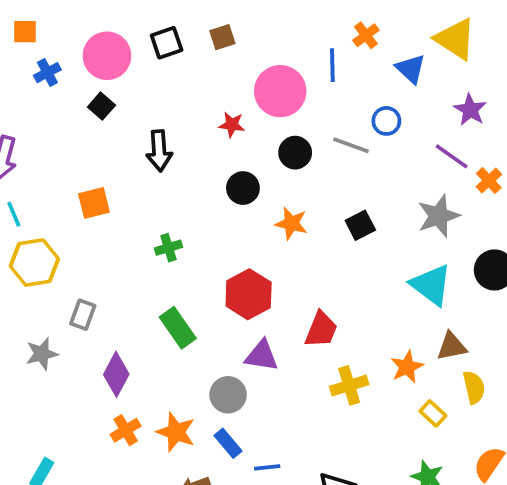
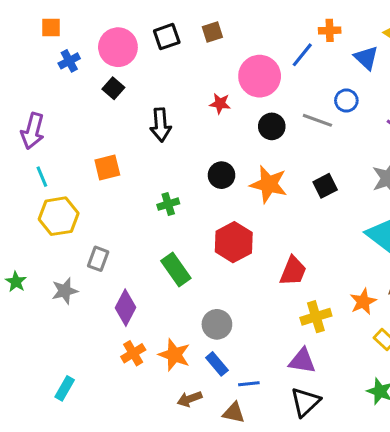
orange cross: (366, 35) -> (330, 30), turned 35
blue line: (332, 65) -> (302, 55), turned 40
black circle: (243, 188) -> (222, 175), moved
orange star: (291, 223) -> (269, 184), size x1.4
purple triangle: (262, 356) -> (302, 361), moved

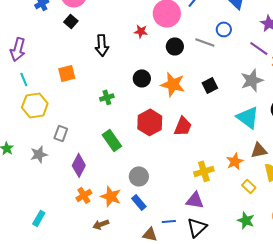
red trapezoid: (293, 271) -> (183, 126), moved
blue line: (249, 384) -> (169, 221), moved
brown arrow: (190, 399) -> (101, 224), moved

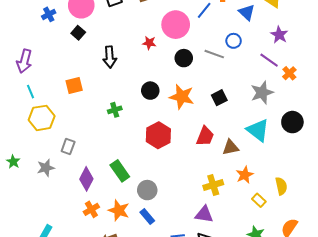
red trapezoid: (183, 126) -> (205, 136), moved
green rectangle: (112, 140) -> (120, 171), moved
brown triangle: (259, 150) -> (230, 147), moved

